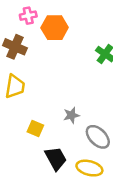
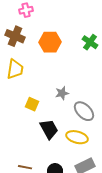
orange hexagon: (55, 28) -> (50, 42), moved

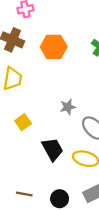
yellow square: (32, 104) -> (23, 122), moved, turned 32

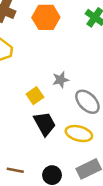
yellow square: (23, 122) -> (35, 96), moved

